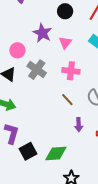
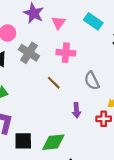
brown line: (67, 100) -> (54, 83), moved
black square: (28, 151) -> (23, 141), turned 30

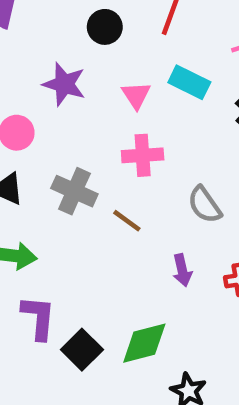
pink triangle: (58, 23) -> (136, 95), moved
gray cross: (29, 53) -> (74, 191), moved
black square: (23, 141) -> (82, 350), turned -36

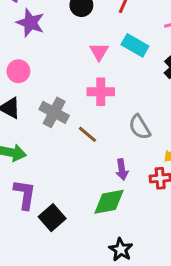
purple star: (64, 84) -> (30, 23), moved
green diamond: (144, 343) -> (109, 202), moved

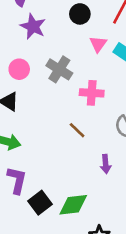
pink triangle: (99, 52) -> (98, 44), moved
gray cross: (54, 112) -> (59, 69), moved
green diamond: (109, 202) -> (73, 205), moved

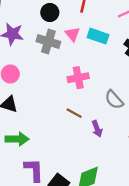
gray cross: (59, 69) -> (48, 42), moved
purple arrow: (106, 164) -> (97, 129), moved

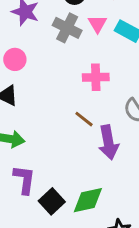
purple arrow: (97, 129) -> (108, 142), size x1.6

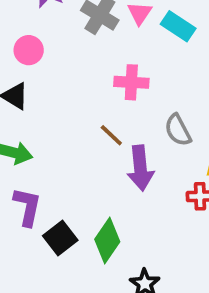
green diamond: (88, 200) -> (107, 241), turned -48

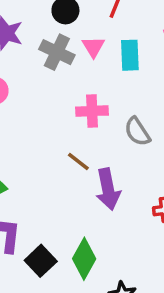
cyan rectangle: (178, 26) -> (130, 55), turned 60
gray semicircle: (178, 130) -> (137, 132), moved

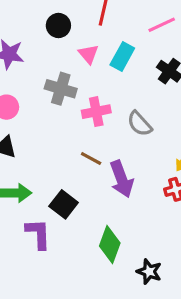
gray cross: (57, 52) -> (61, 89), moved
cyan rectangle: (130, 55) -> (122, 57), turned 40
black square: (41, 261) -> (64, 204), moved

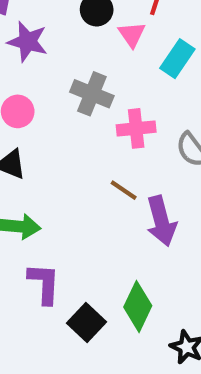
pink triangle: (89, 54) -> (132, 35), moved
black square: (64, 204) -> (87, 322), moved

